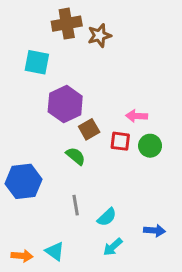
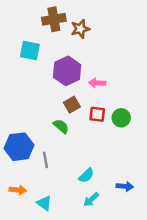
purple hexagon: (65, 104) -> (67, 71), moved
pink arrow: (137, 116) -> (97, 83), moved
gray line: (76, 205) -> (45, 160), moved
orange arrow: (22, 256) -> (18, 190), moved

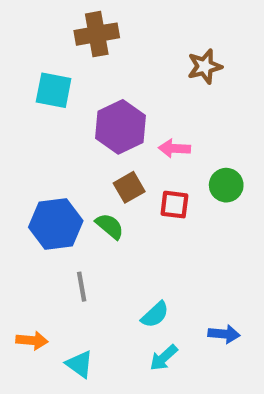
brown star: (80, 29) -> (205, 66), moved
green circle: (121, 118) -> (226, 185), moved
blue hexagon: (19, 147) -> (56, 224), moved

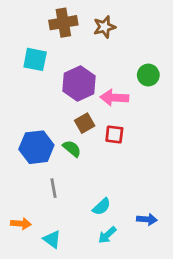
brown star: (205, 66) -> (104, 27), moved
pink arrow: (174, 148) -> (114, 98), size x1.4
green circle: (226, 185) -> (148, 75), moved

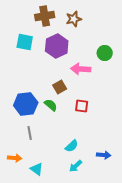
purple hexagon: (79, 84) -> (57, 46), moved
red square: (114, 134) -> (82, 106), moved
gray line: (53, 188) -> (30, 133), moved

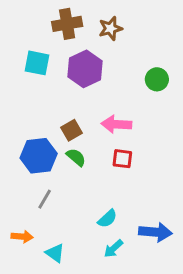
pink arrow: (81, 69) -> (116, 124), moved
brown square: (60, 87) -> (72, 130), moved
gray line: (30, 133) -> (45, 199), turned 40
blue arrow: (104, 155) -> (155, 232), size x1.5

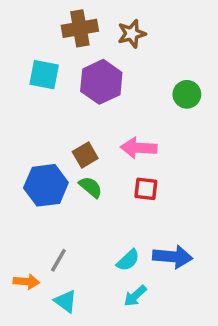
gray line: (45, 199) -> (58, 260), moved
blue arrow: (155, 232) -> (173, 257), moved

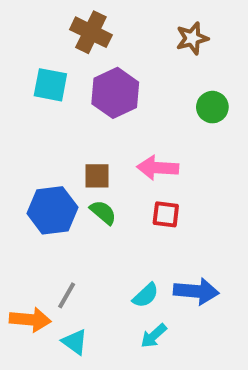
brown cross: (80, 28) -> (91, 32), turned 36
brown star: (132, 34) -> (192, 38), moved
brown square: (85, 155) -> (97, 176), turned 30
orange arrow: (26, 282) -> (30, 320), size x1.4

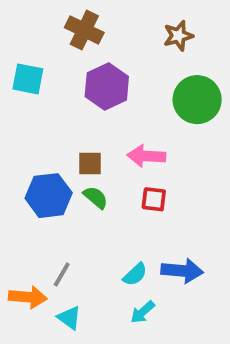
cyan square: (50, 85) -> (28, 79), moved
green circle: (212, 107) -> (197, 100), size x1.6

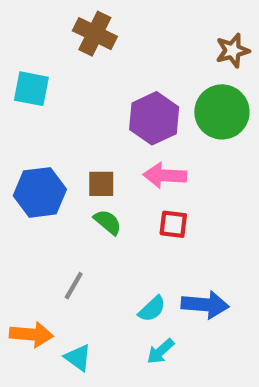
brown star: (178, 36) -> (233, 51), moved
purple hexagon: (107, 86) -> (154, 118), moved
blue hexagon: (49, 196) -> (40, 192), moved
gray line: (62, 274) -> (74, 286), moved

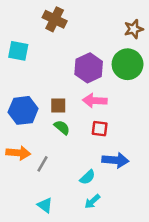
blue arrow: (205, 305) -> (115, 160), moved
orange arrow: (31, 334) -> (18, 153), moved

